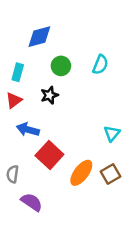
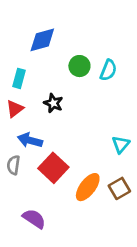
green circle: (61, 66) -> (79, 66), moved
black star: (49, 95) -> (53, 103), turned -30
gray semicircle: (13, 174) -> (13, 165), moved

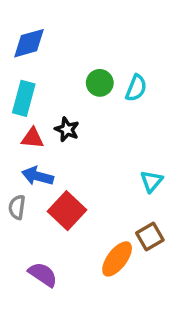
blue diamond: (42, 40) -> (29, 43), moved
cyan rectangle: (19, 78) -> (24, 98), size x1.4
red triangle: (15, 109) -> (32, 138), moved, turned 42
orange ellipse: (88, 187) -> (117, 259), moved

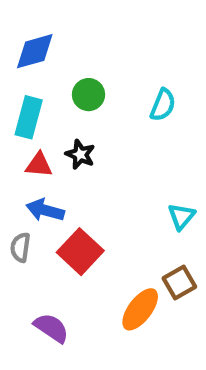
green circle: (100, 83) -> (89, 95), moved

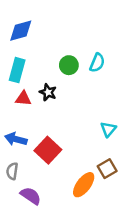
green circle: (89, 95) -> (69, 65), moved
blue arrow: (45, 210) -> (16, 139), moved
gray semicircle: (20, 247) -> (12, 171), moved

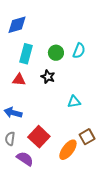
cyan rectangle: (17, 70) -> (26, 54), moved
black star: (48, 92) -> (48, 77), moved
cyan triangle: (108, 129) -> (74, 102), moved, turned 40
red square: (48, 150) -> (39, 137), moved

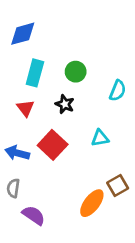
cyan semicircle: (79, 51) -> (118, 91), moved
red triangle: (19, 80) -> (25, 108), turned 48
red square: (39, 137) -> (53, 145), moved

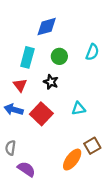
blue diamond: (23, 34) -> (47, 27), moved
cyan semicircle: (118, 91) -> (92, 52), moved
blue arrow: (17, 153) -> (14, 110), moved

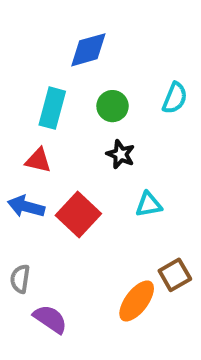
black star: (51, 82) -> (121, 154), moved
red triangle: (20, 85) -> (38, 160), turned -40

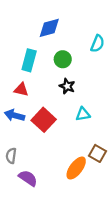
cyan semicircle: (175, 98) -> (97, 44), moved
brown square: (175, 275) -> (97, 153), turned -30

